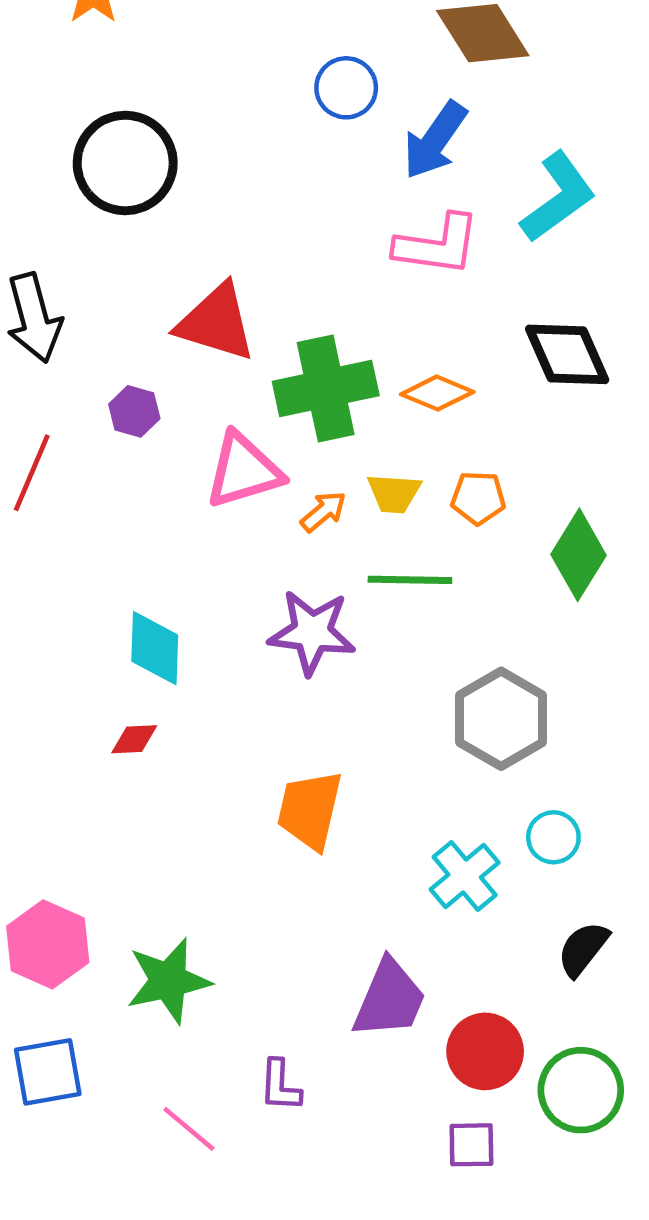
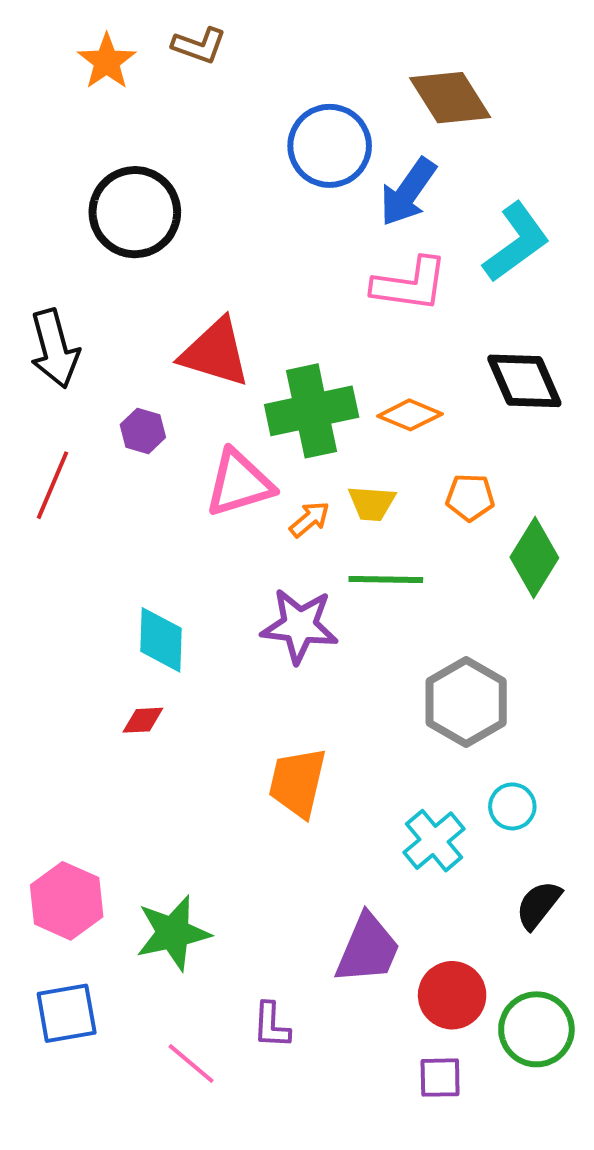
blue circle: (346, 88) -> (330, 146), size x1.5
orange pentagon: (478, 498) -> (470, 497), moved

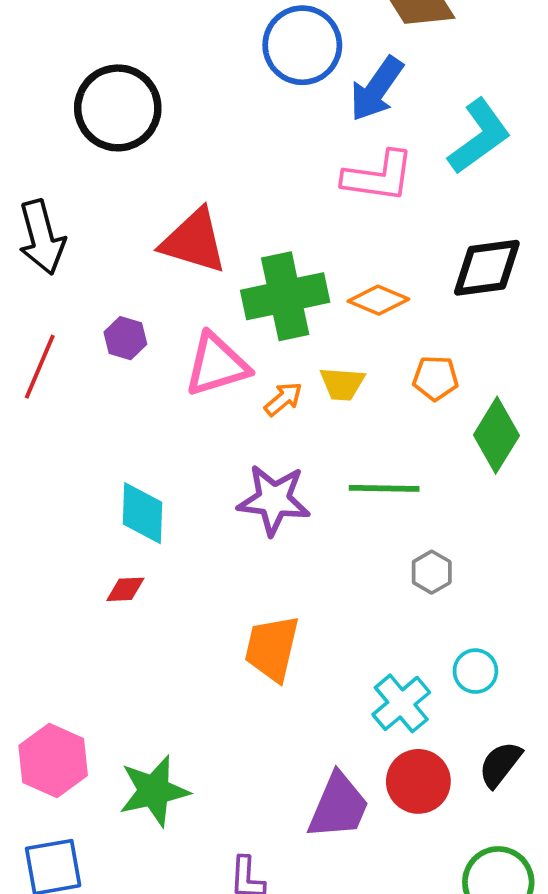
black diamond: (524, 381) -> (487, 268), turned -74
purple hexagon: (143, 431) -> (125, 338), moved
green line: (386, 580) -> (384, 488), moved
gray hexagon: (466, 702) -> (432, 572), size x0.5
red circle: (452, 995) -> (418, 781), moved

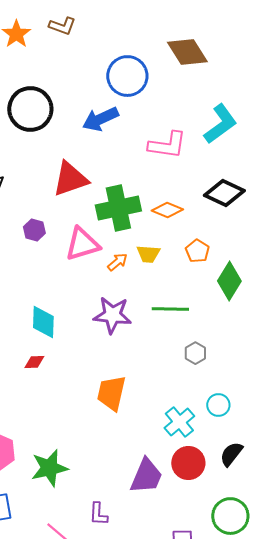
blue arrow: (377, 89) -> (100, 119), moved, turned 30
red triangle: (194, 241) -> (70, 179), turned -36
black diamond: (487, 268) -> (224, 193), turned 33
orange pentagon: (436, 378) -> (197, 251), turned 30

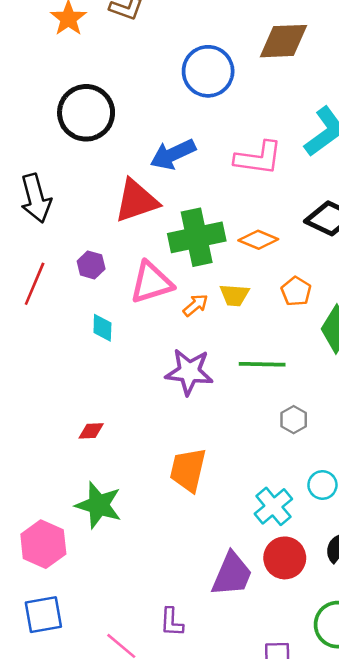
brown diamond: (187, 52) -> (283, 41), turned -60
blue arrow: (100, 119) -> (173, 154), moved
cyan diamond: (43, 322) -> (102, 328), moved, size x0.7
green star: (49, 468) -> (99, 505), moved, turned 30

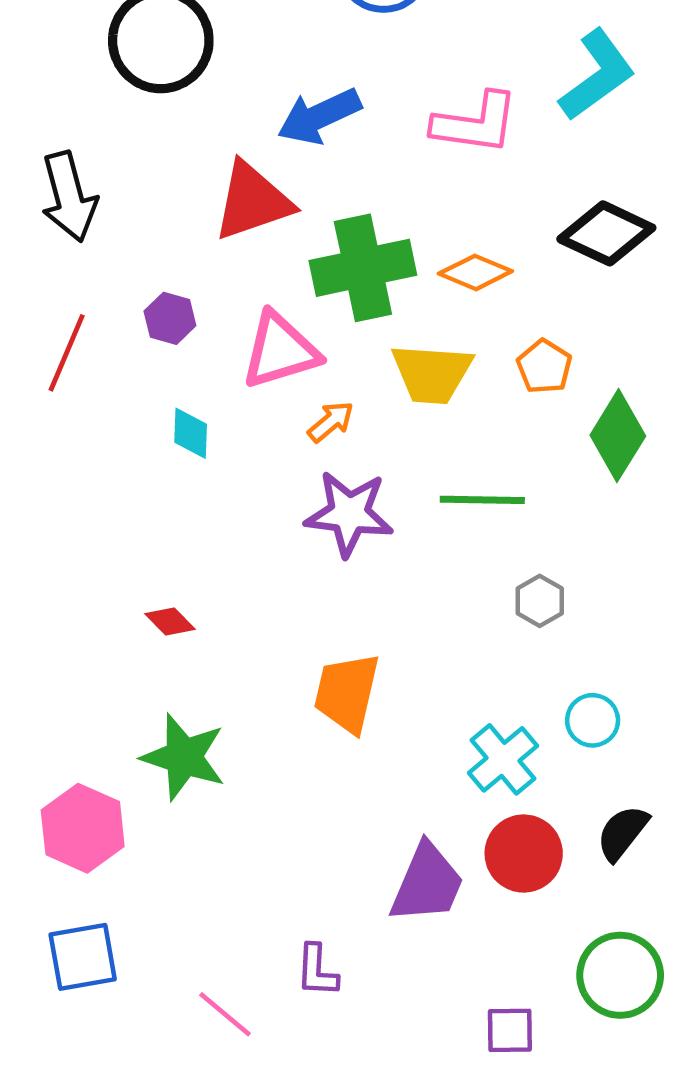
yellow trapezoid: (234, 295) -> (432, 374), size x1.5
orange arrow: (195, 305) -> (331, 422), moved
red diamond: (91, 431) -> (170, 622), turned 48

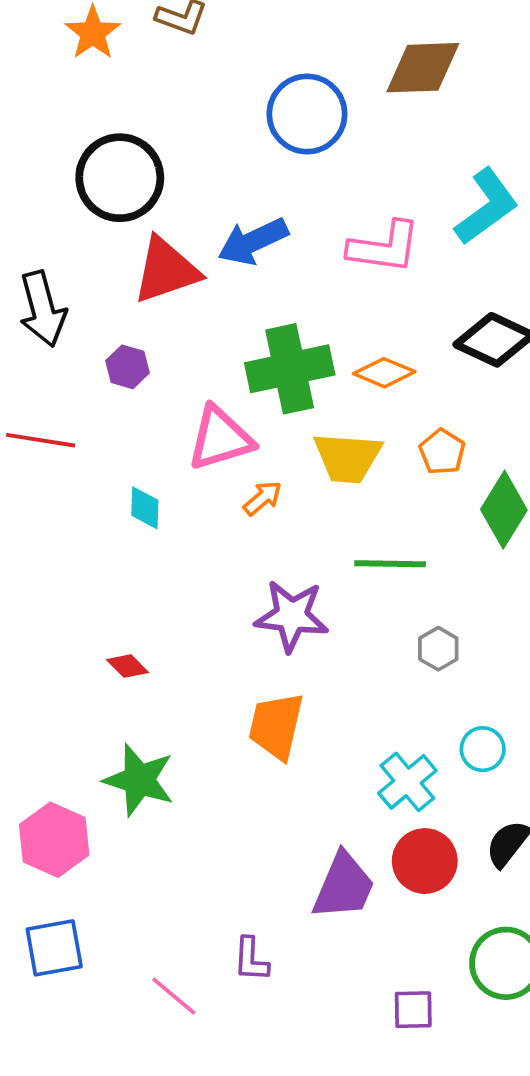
red triangle: (253, 201) -> (166, 270), moved
purple hexagon: (170, 318) -> (127, 367), moved
red line: (67, 353) -> (41, 440), turned 76
purple star: (349, 514) -> (292, 616), moved

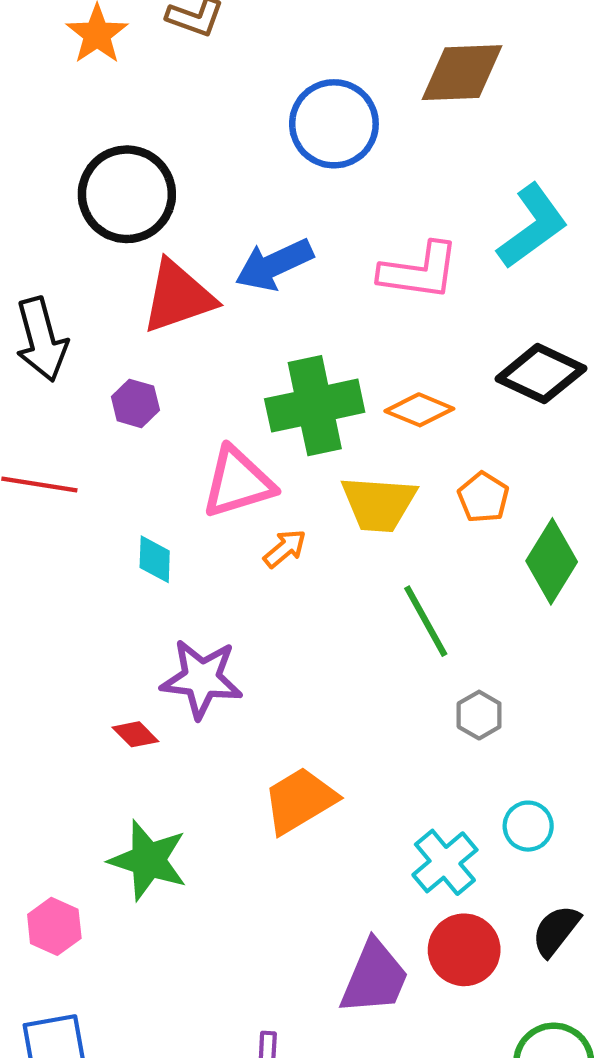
green line: (390, 564) -> (426, 621), turned 60
purple star: (292, 616) -> (202, 679), moved
orange trapezoid: (276, 726) -> (300, 800), turned 46
pink hexagon: (54, 840) -> (54, 926), size x0.7

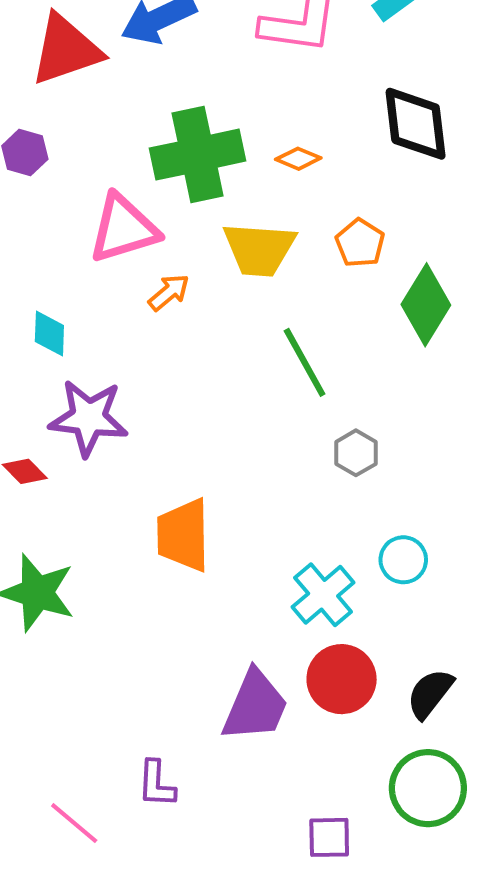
black diamond: (541, 374) -> (416, 124), turned 58
orange diamond: (419, 410) -> (298, 159), size x0.7
cyan diamond: (155, 559) -> (49, 334), moved
orange trapezoid: (300, 800) -> (183, 535), turned -60
black semicircle: (556, 931) -> (430, 693), moved

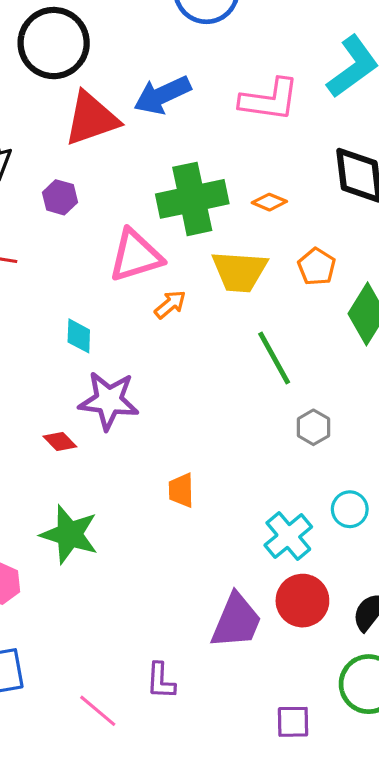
orange trapezoid: (183, 535) -> (181, 490), size x0.6

